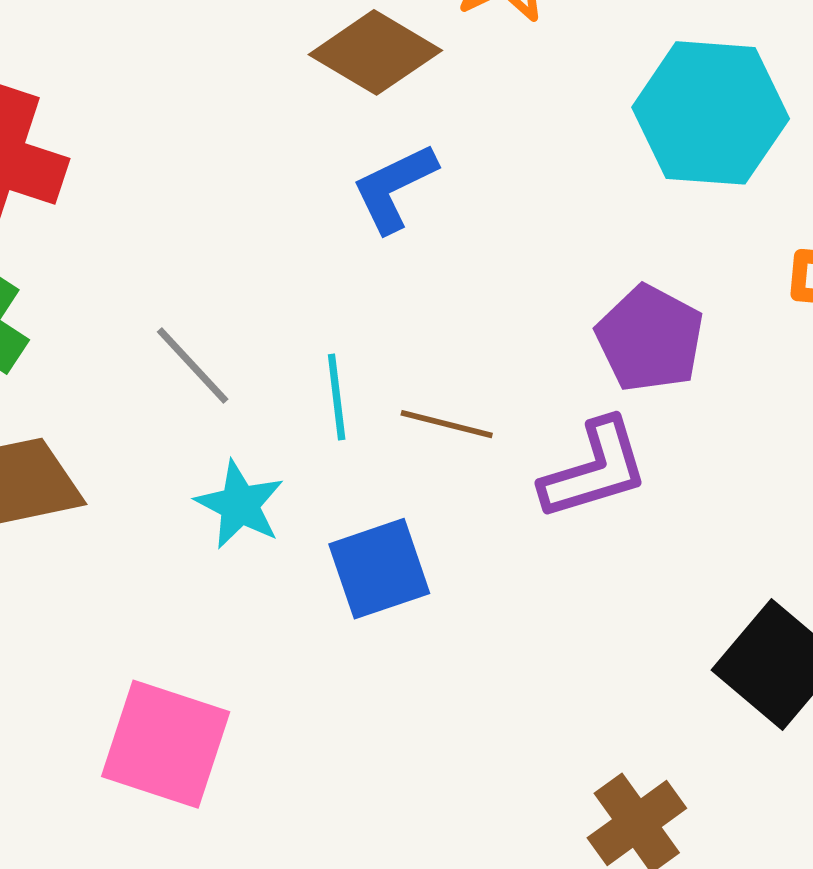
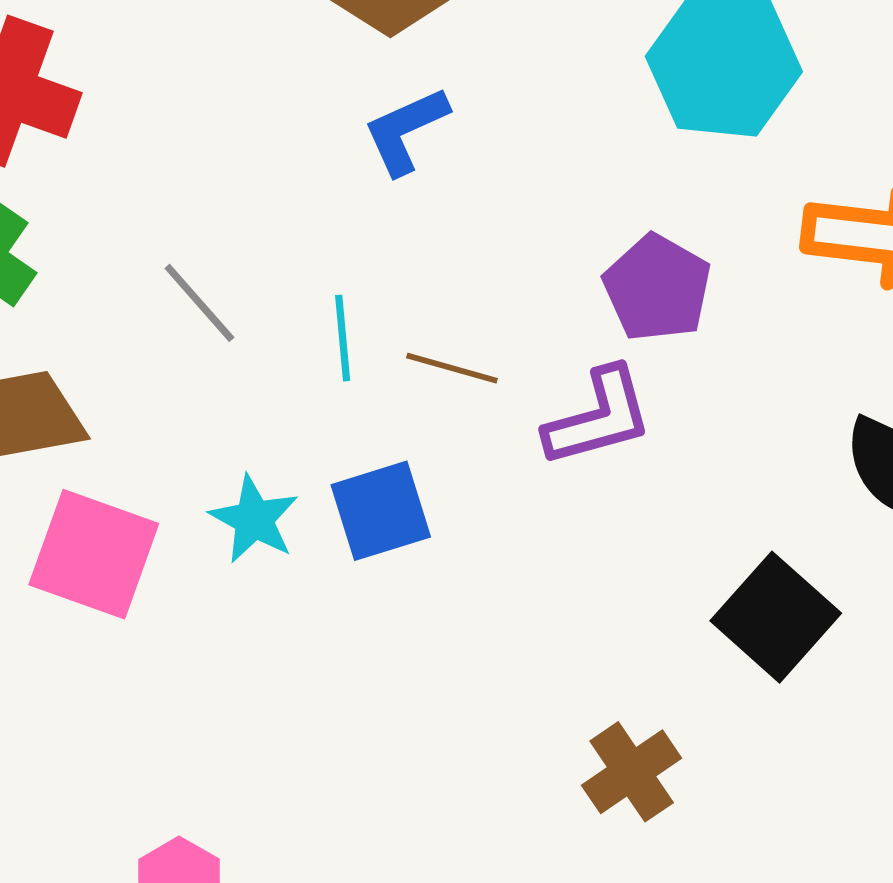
cyan star: (240, 505) -> (254, 519), moved
pink square: (166, 744) -> (94, 554), moved

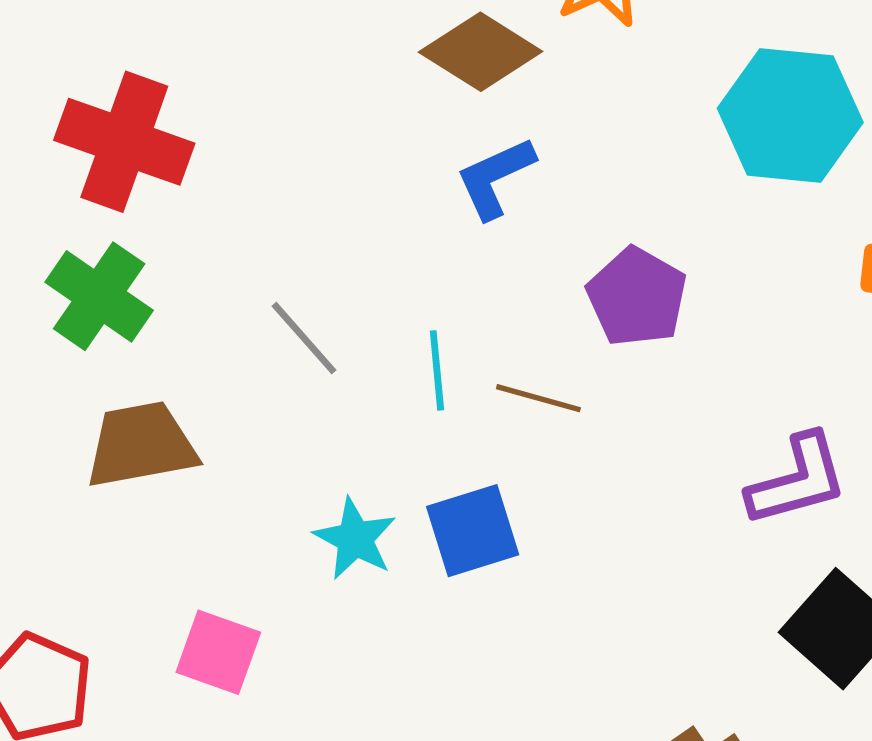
purple pentagon: (657, 288) -> (637, 297), moved
purple L-shape: (599, 417) -> (797, 480), moved
pink square: (94, 554) -> (218, 652), moved, size x0.7

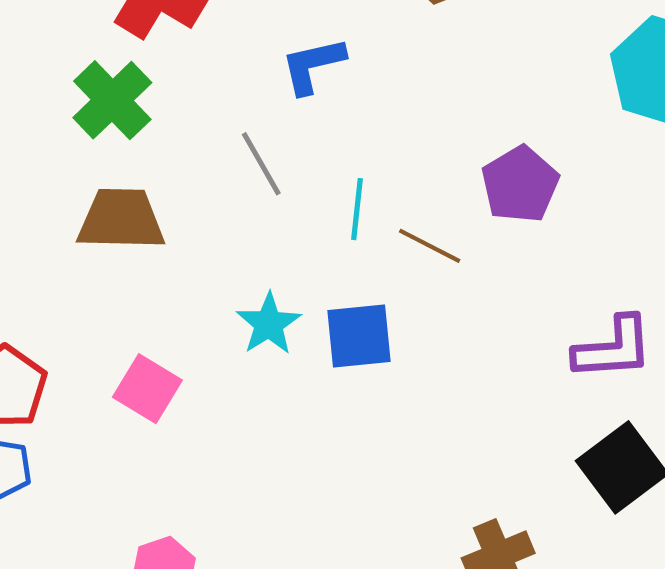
blue L-shape: (495, 178) -> (313, 65), moved

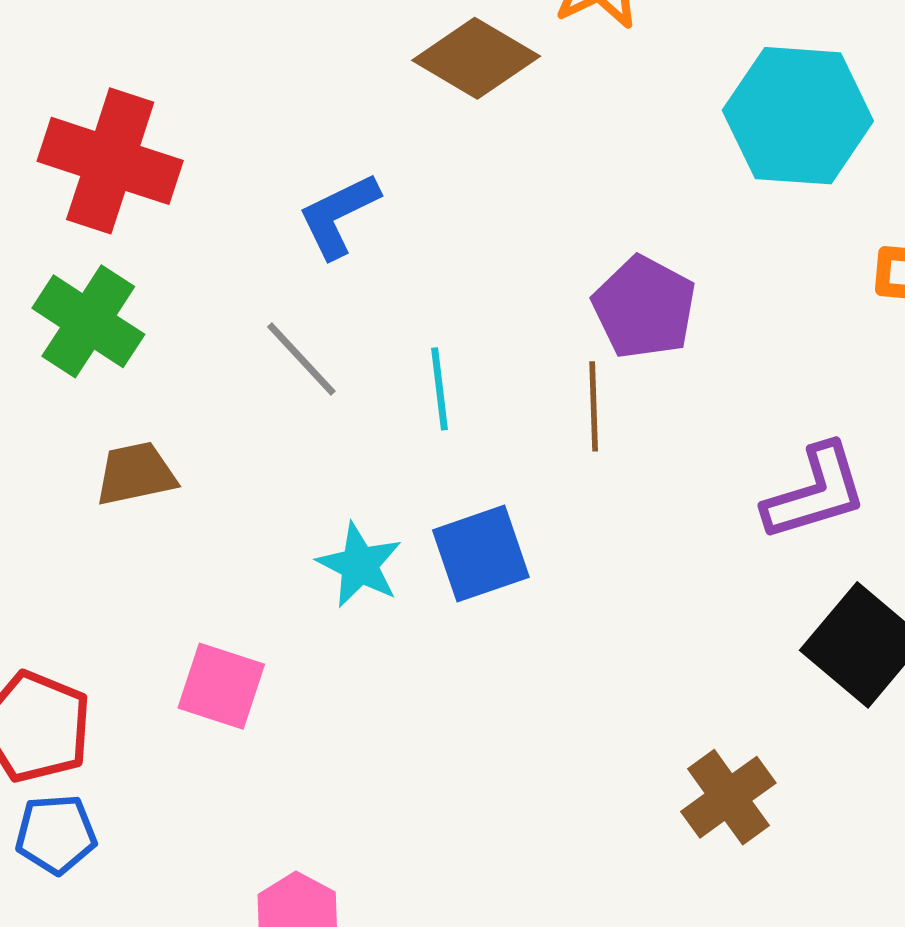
brown trapezoid: (121, 219) -> (136, 474), size x0.7
brown line: (430, 246) -> (594, 406), moved, turned 74

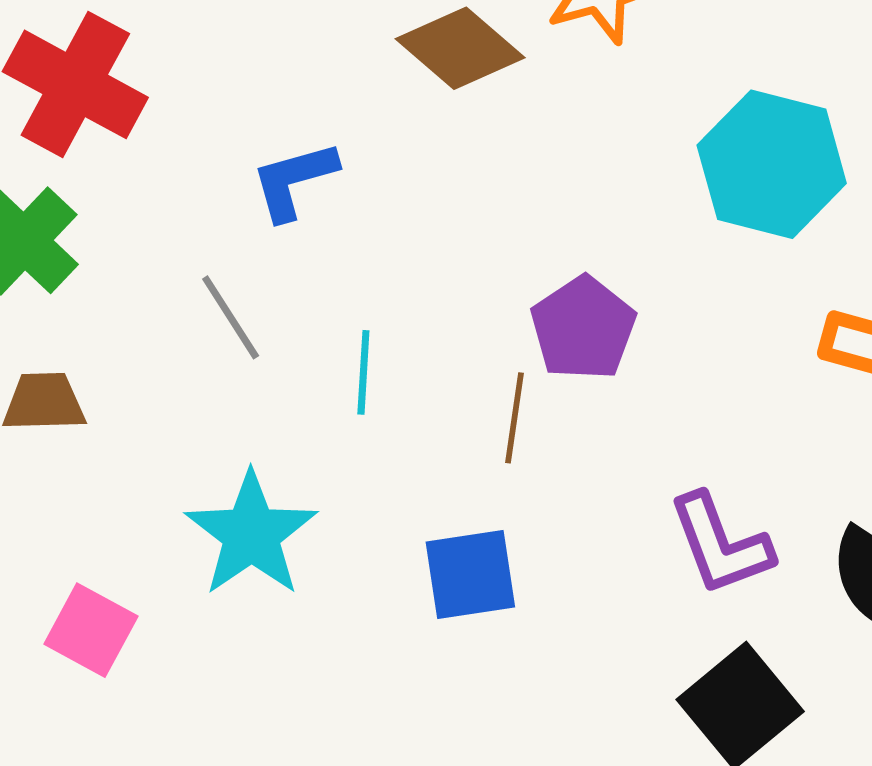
purple L-shape: (815, 492) -> (720, 544), turned 76
blue square: (481, 554) -> (470, 574), moved
cyan star: (359, 565) -> (251, 534), size x1.5

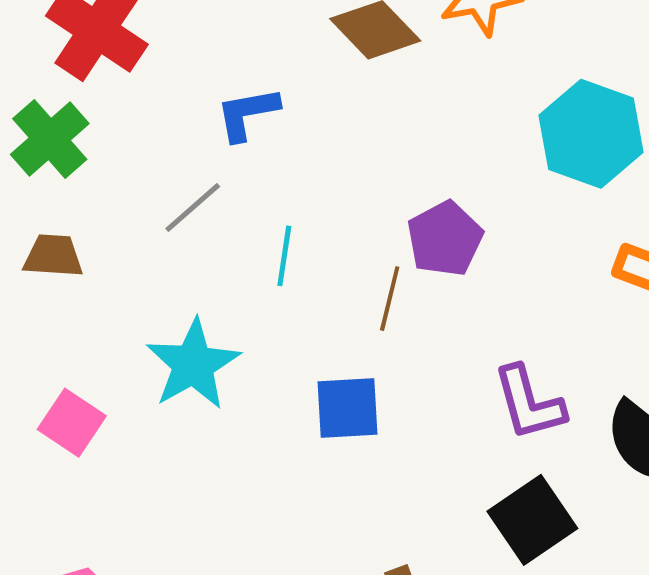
gray line: (231, 317) -> (193, 208), turned 76

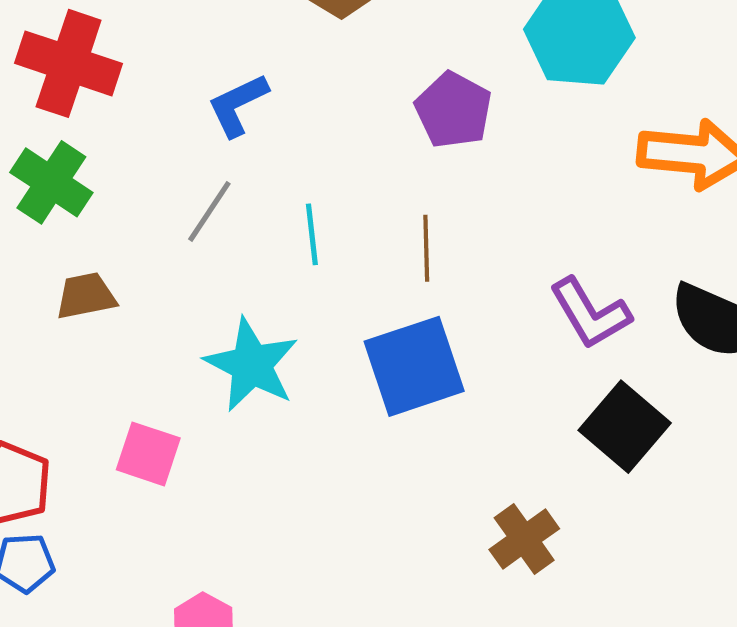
purple pentagon: (445, 239) -> (453, 110), moved
blue square: (348, 408) -> (414, 366), size x1.4

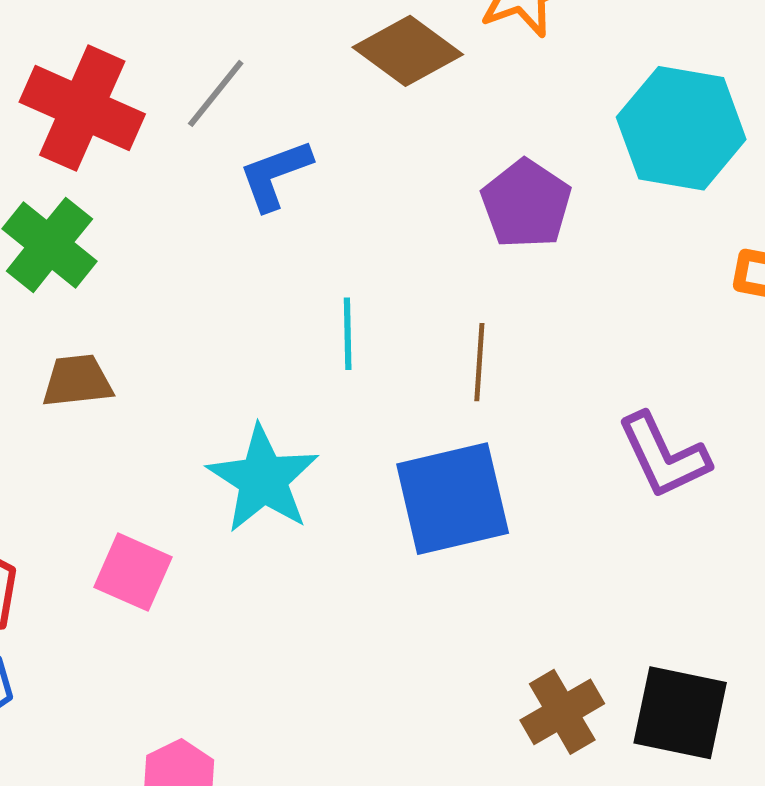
gray line: (209, 211) -> (216, 93), moved
black square: (625, 427) -> (680, 713), moved, turned -34

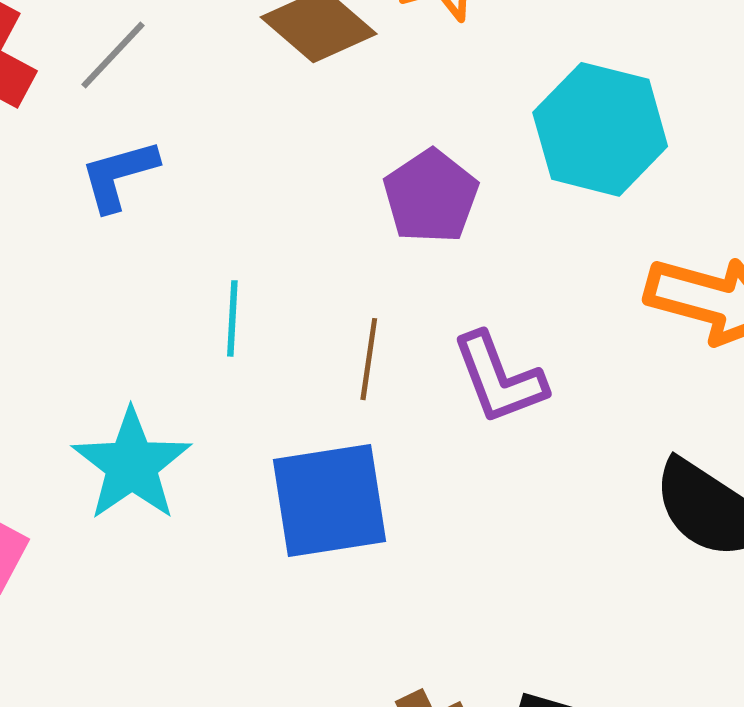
blue L-shape: (275, 175) -> (119, 175), moved
purple L-shape: (664, 456) -> (499, 378), moved

